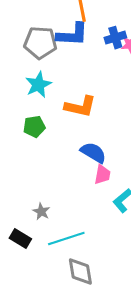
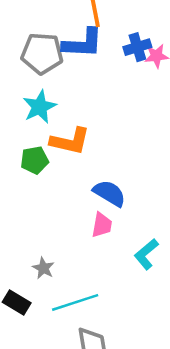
orange L-shape: (80, 107) -> (70, 141), moved
pink trapezoid: (102, 175) -> (102, 225), moved

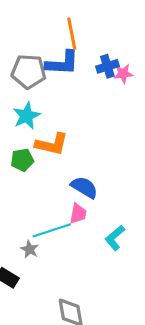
cyan line: (75, 302) -> (52, 230), moved

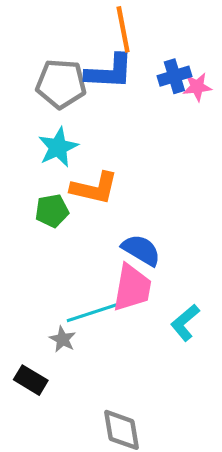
pink trapezoid: (78, 214) -> (132, 288), size x1.6

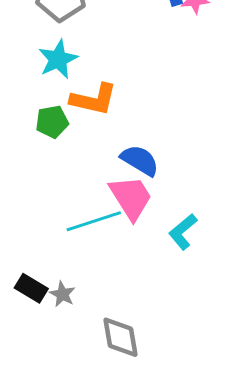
pink trapezoid: (132, 288) -> (131, 198), turned -42
gray star: (63, 339) -> (62, 294), moved

